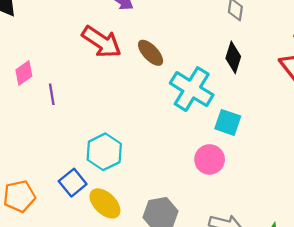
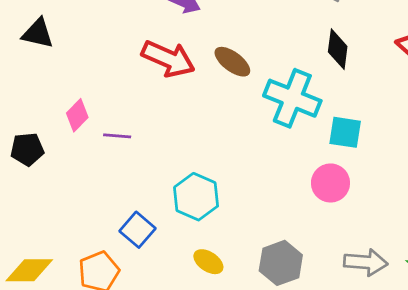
purple line: (52, 94) -> (117, 136), turned -66
blue square: (73, 183) -> (138, 230), moved
yellow ellipse: (105, 203) -> (208, 262), size x0.7

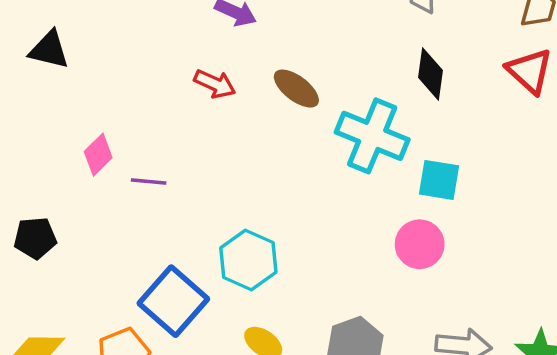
red arrow: (168, 59) -> (215, 84), size x0.6
black pentagon: (27, 149) -> (35, 238), moved
blue square: (138, 230) -> (173, 301), size x1.5

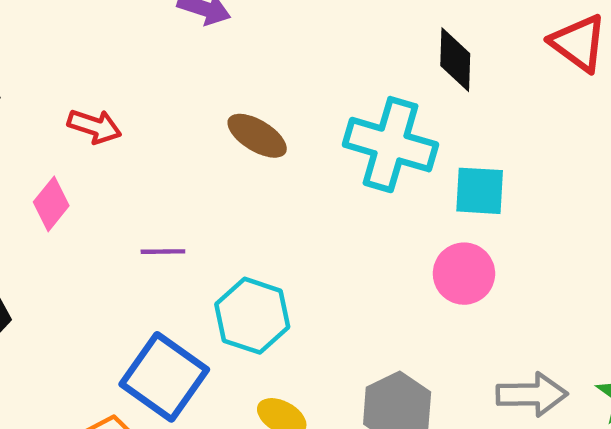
red arrow: (215, 84) -> (95, 126), moved
brown ellipse: (296, 89) -> (257, 136), moved
purple line: (149, 181) -> (163, 252), moved

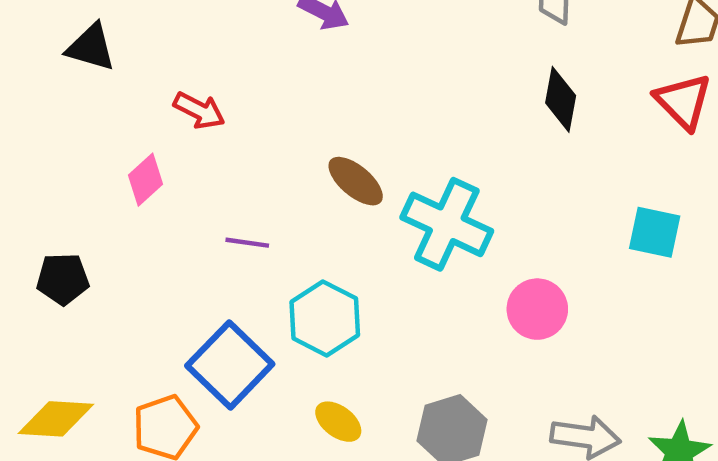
brown ellipse: (257, 136) -> (356, 181), moved
cyan cross: (391, 145) -> (447, 224), moved
cyan square: (480, 191) -> (655, 232), moved

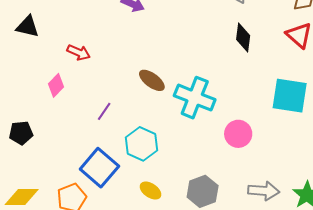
cyan square: (655, 232) -> (290, 96), size x1.5
purple line: (247, 243) -> (104, 111), turned -60

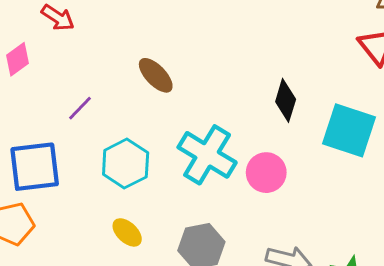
black diamond: (243, 38) -> (286, 100), moved
cyan cross: (195, 98) -> (207, 155), moved
blue square: (99, 168) -> (35, 167), moved, turned 33

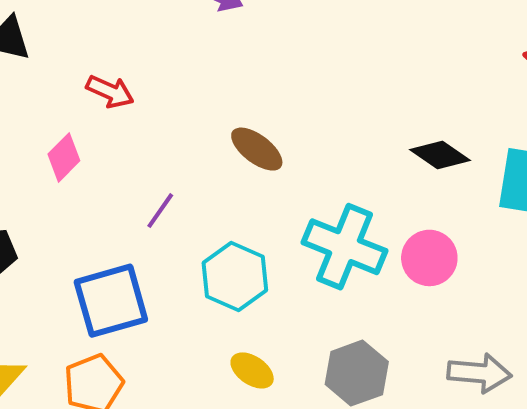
black diamond: (286, 100) -> (440, 155), turned -63

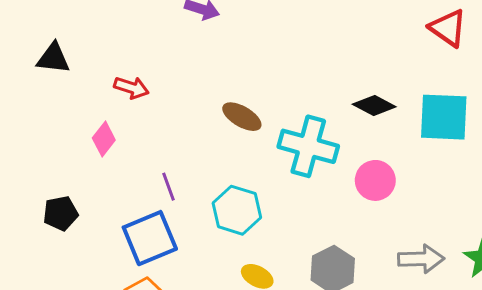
purple line: (160, 211) -> (169, 187), moved, turned -48
cyan cross: (344, 247) -> (308, 146), moved

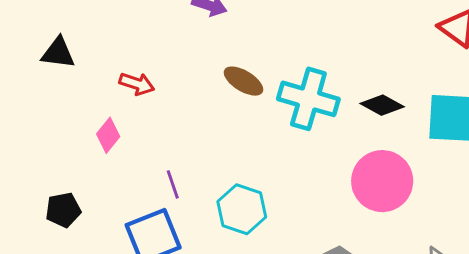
brown ellipse: (242, 117) -> (243, 81), moved
cyan cross: (308, 146) -> (308, 99), moved
pink circle: (375, 180) -> (382, 181), size x1.5

